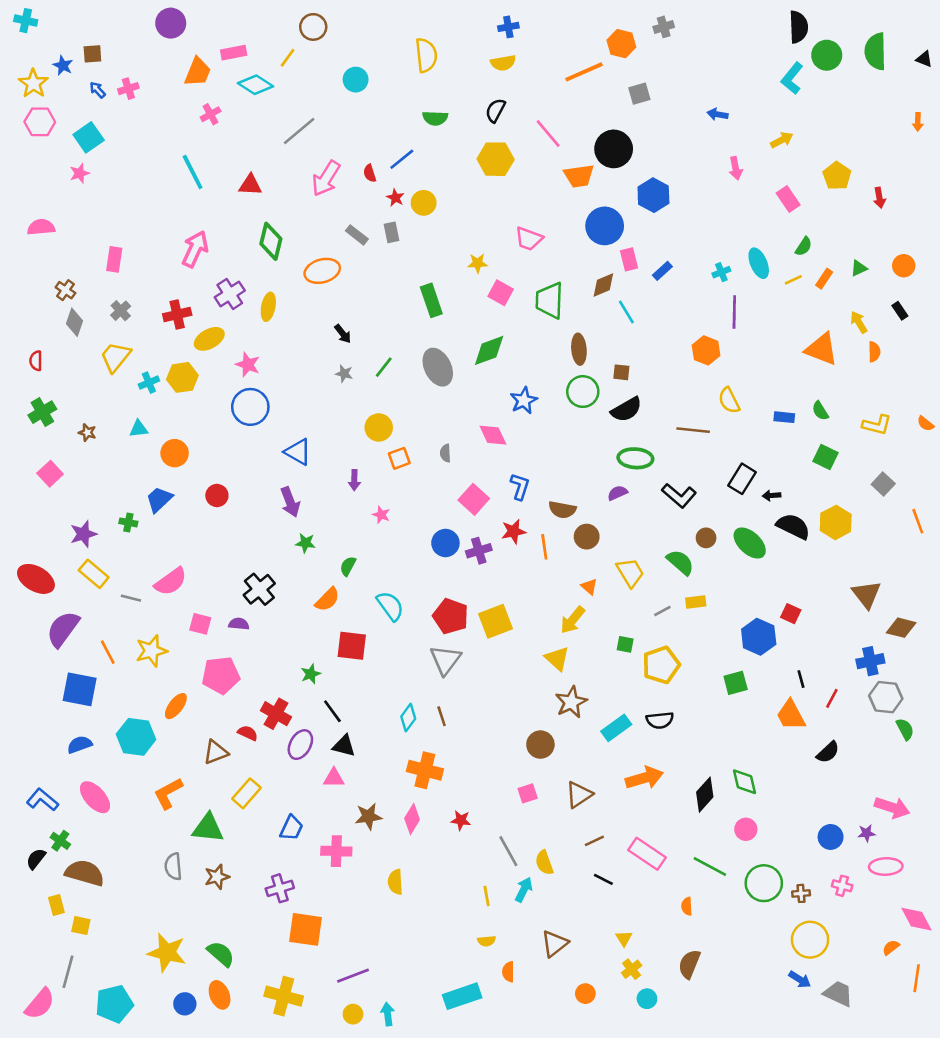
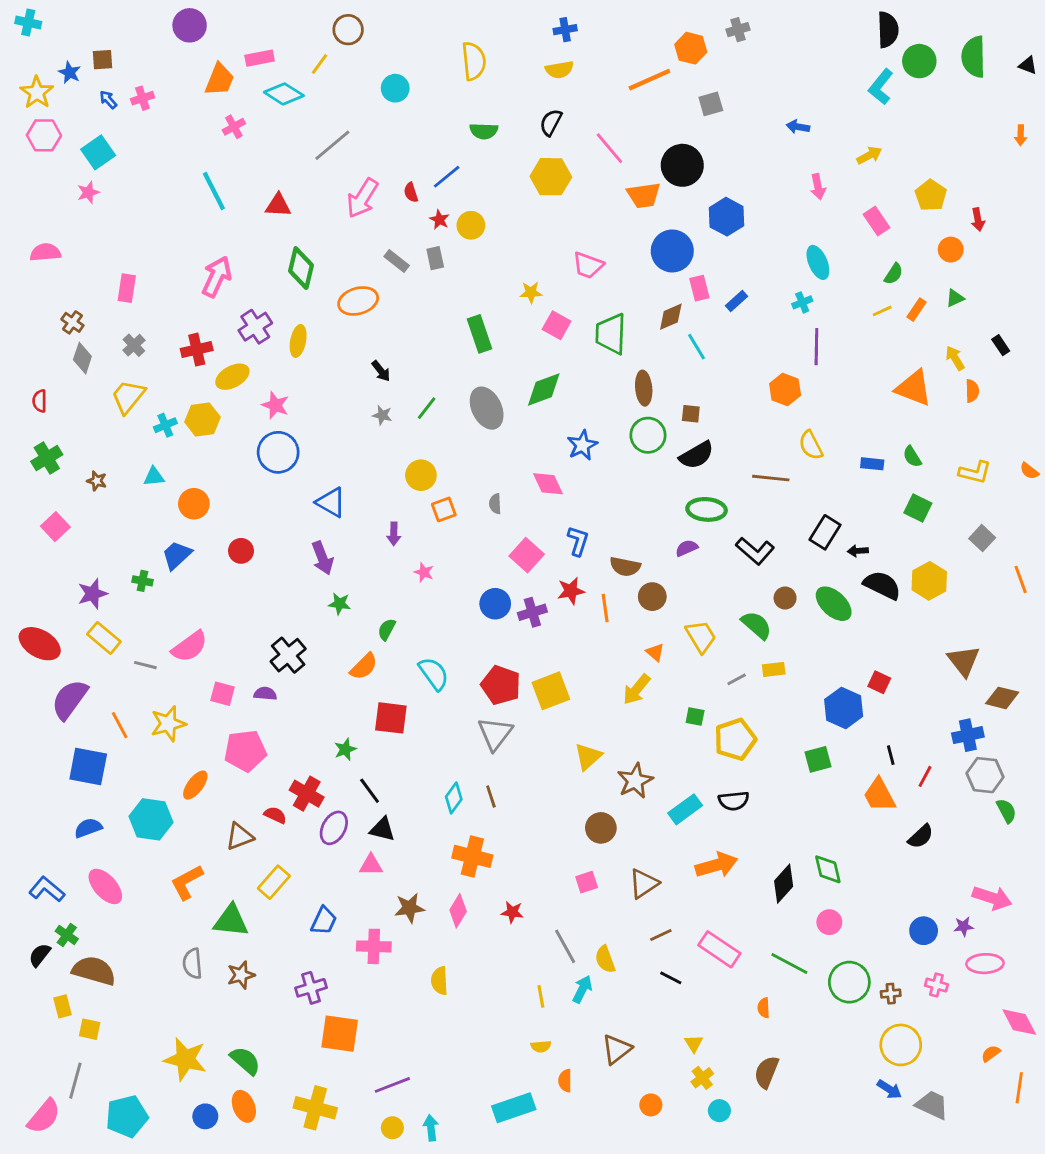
cyan ellipse: (759, 263) -> (818, 262), moved
orange circle: (904, 266) -> (951, 250), moved
yellow triangle: (557, 659) -> (588, 756), moved, turned 36

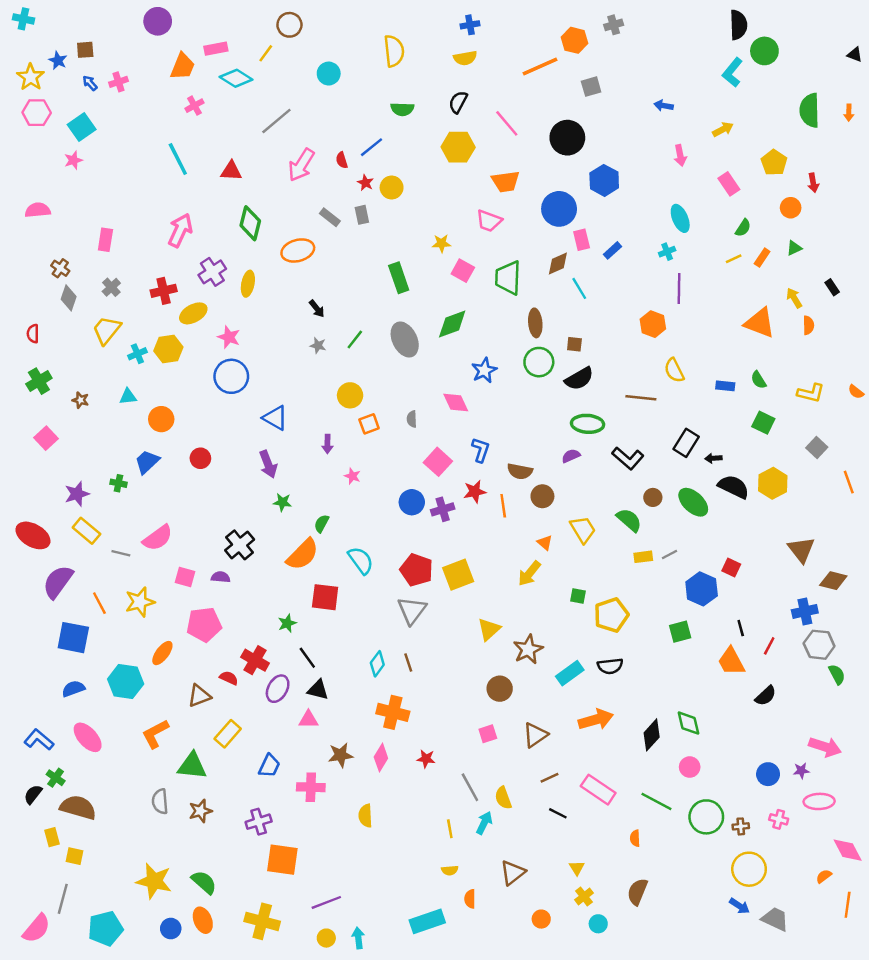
green semicircle: (974, 57) -> (810, 110), moved
orange trapezoid: (644, 195) -> (506, 182), moved
orange semicircle: (364, 667) -> (303, 554), size x1.4
gray line: (737, 679) -> (669, 554), moved

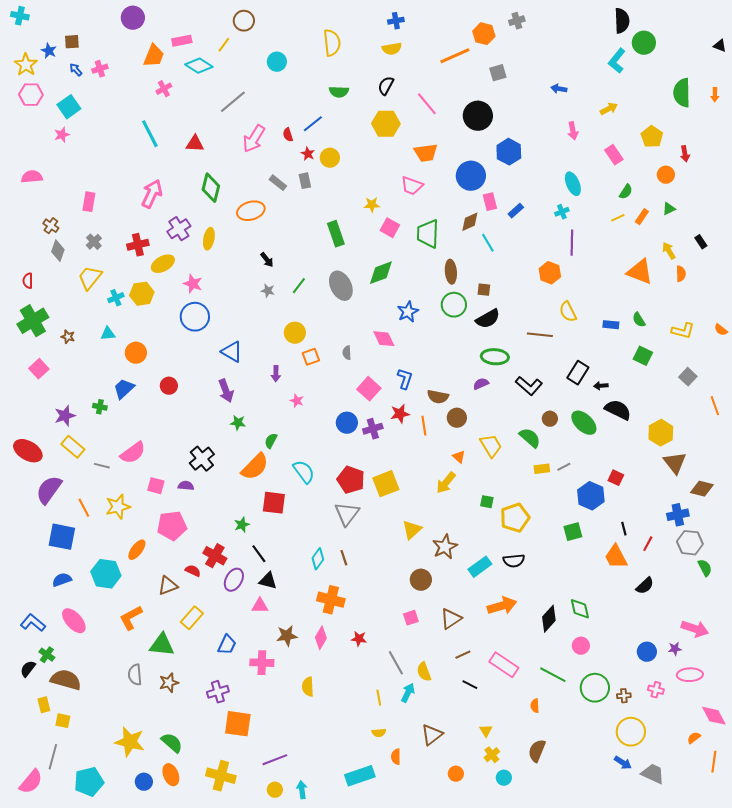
green cross: (39, 381) -> (33, 321), size x1.4
yellow hexagon: (773, 483) -> (661, 433), moved

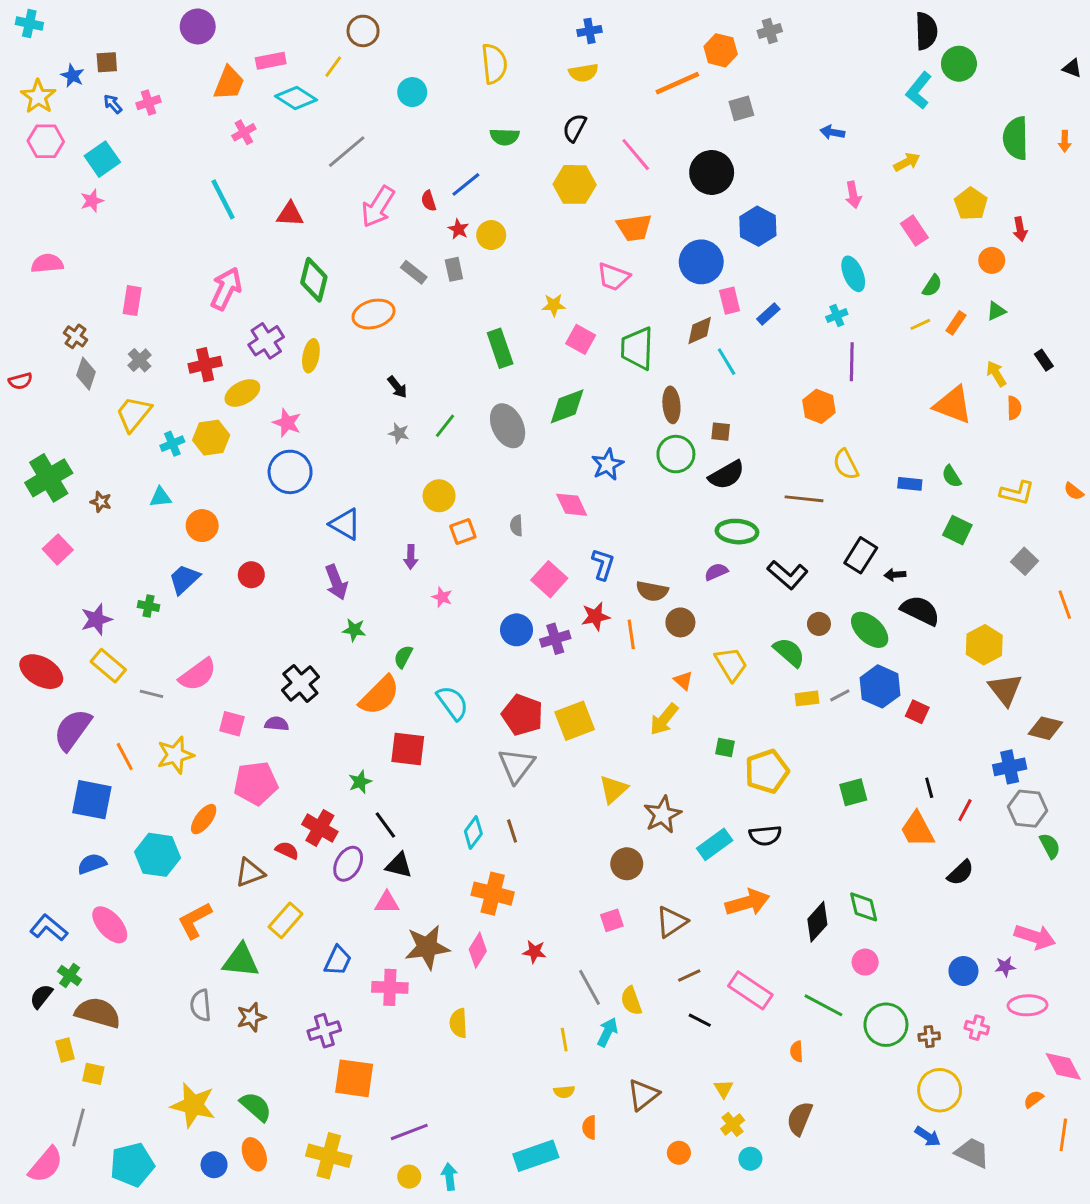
red semicircle: (28, 281) -> (20, 381), moved, turned -105
blue hexagon: (591, 496) -> (880, 686), moved
brown star: (287, 636) -> (427, 947), size x1.4

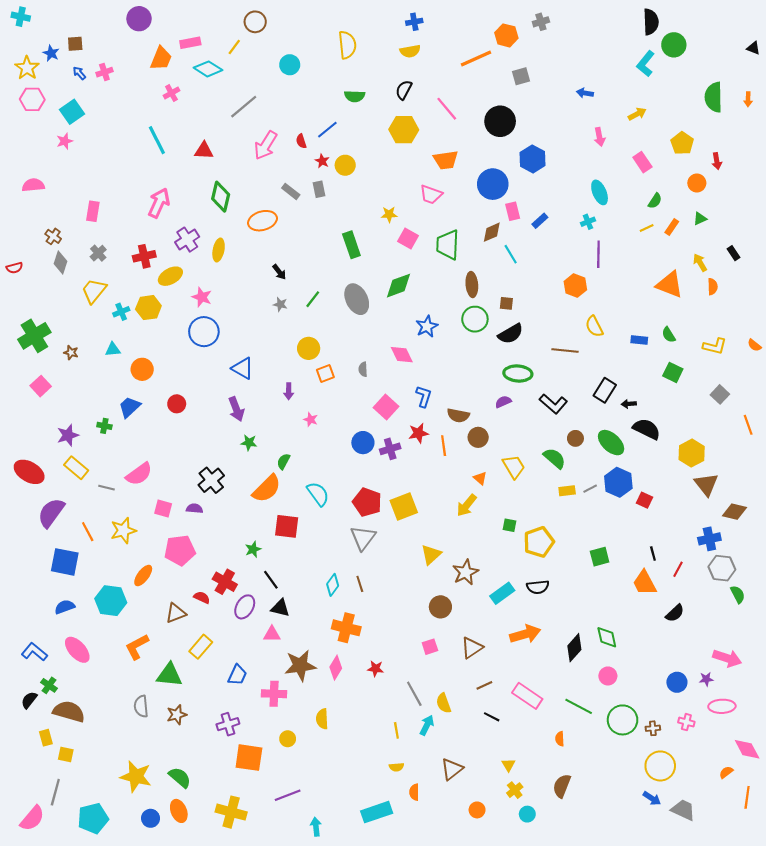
yellow circle: (409, 1177) -> (288, 739), moved

